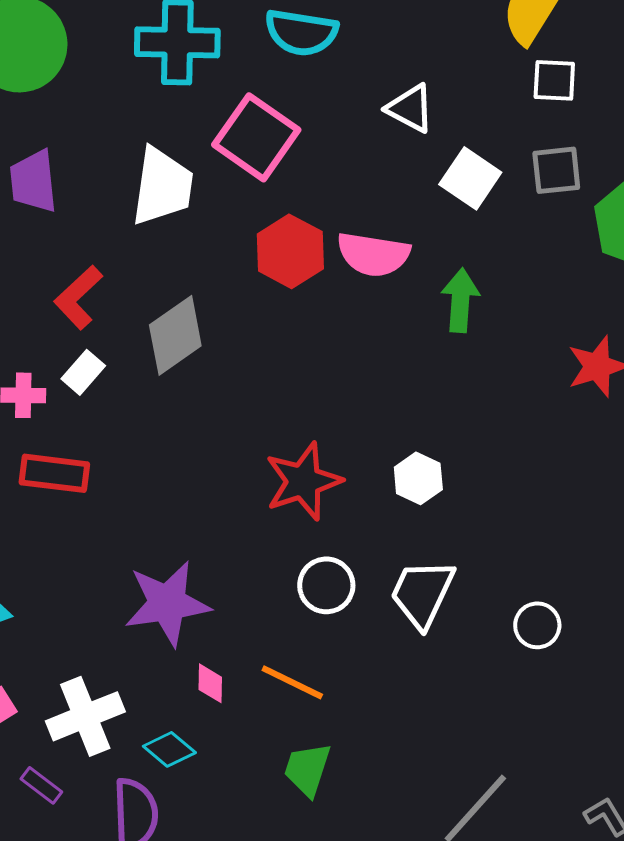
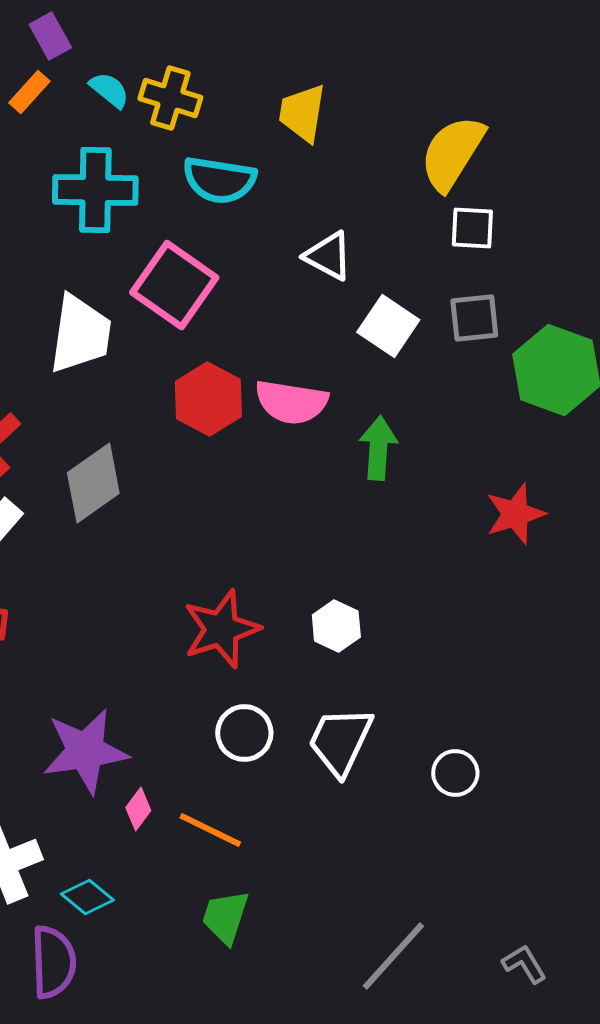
pink diamond: (210, 683) -> (138, 809), moved, turned 36

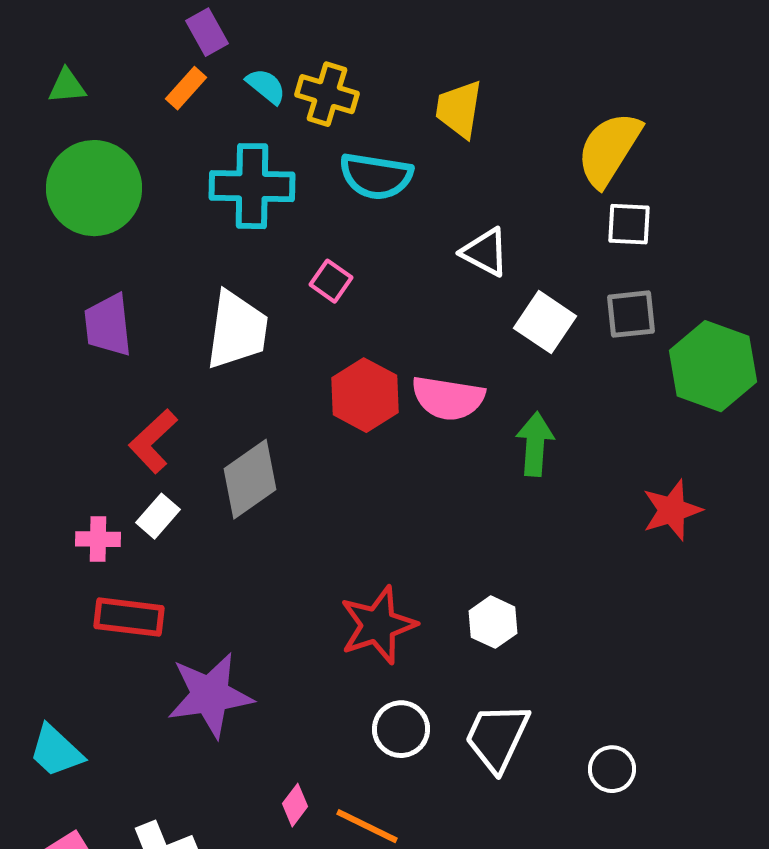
pink square: (174, 285) -> (331, 281), size x0.5
purple star: (85, 751) -> (210, 695), moved

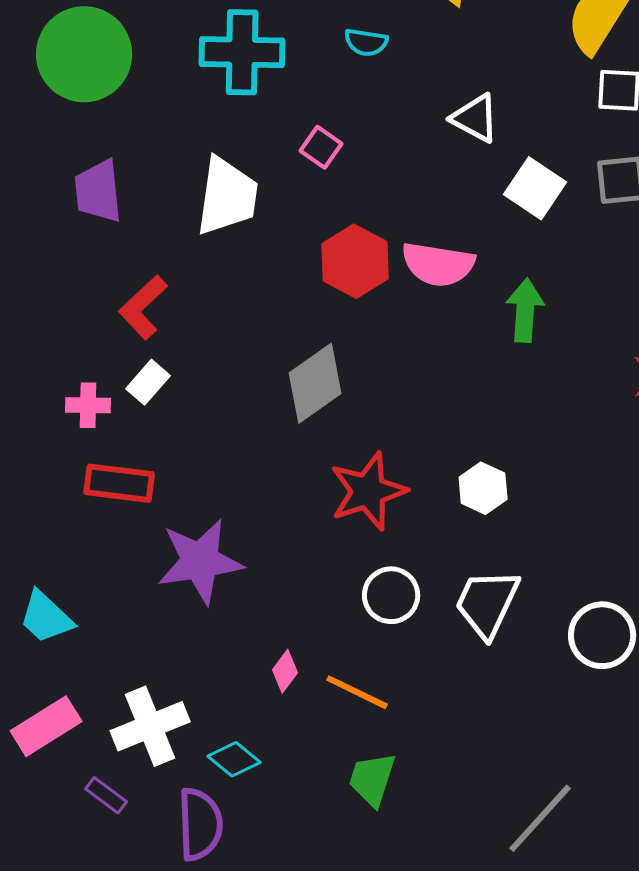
cyan semicircle: (376, 176) -> (366, 42), size x0.6
gray diamond: (250, 479) -> (315, 383), moved
white circle: (612, 769) -> (602, 635), size x1.4

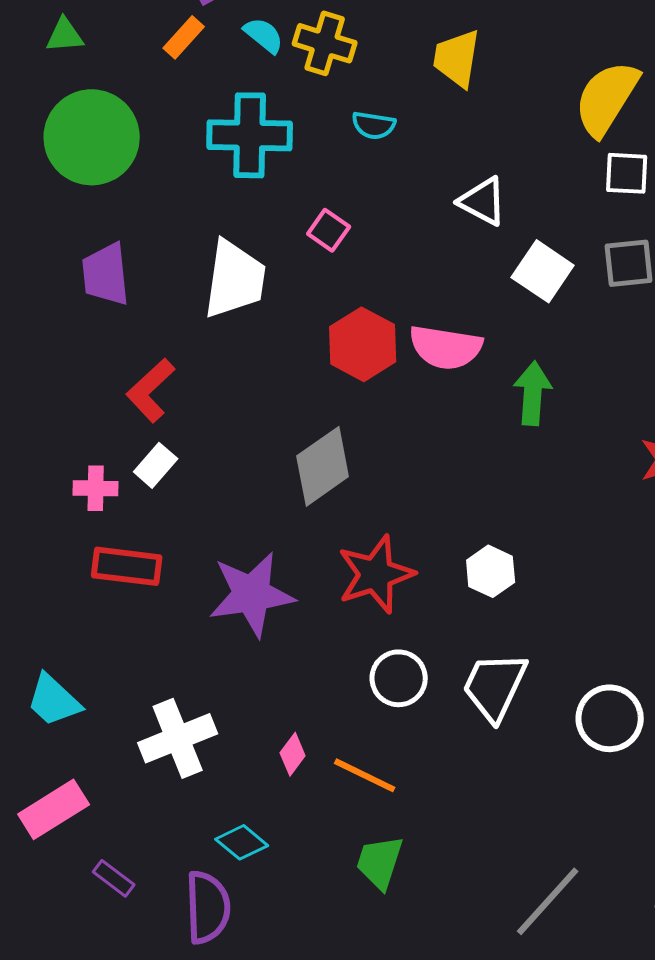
purple star: (200, 561) -> (252, 594), moved
white cross: (150, 726) -> (178, 738), moved

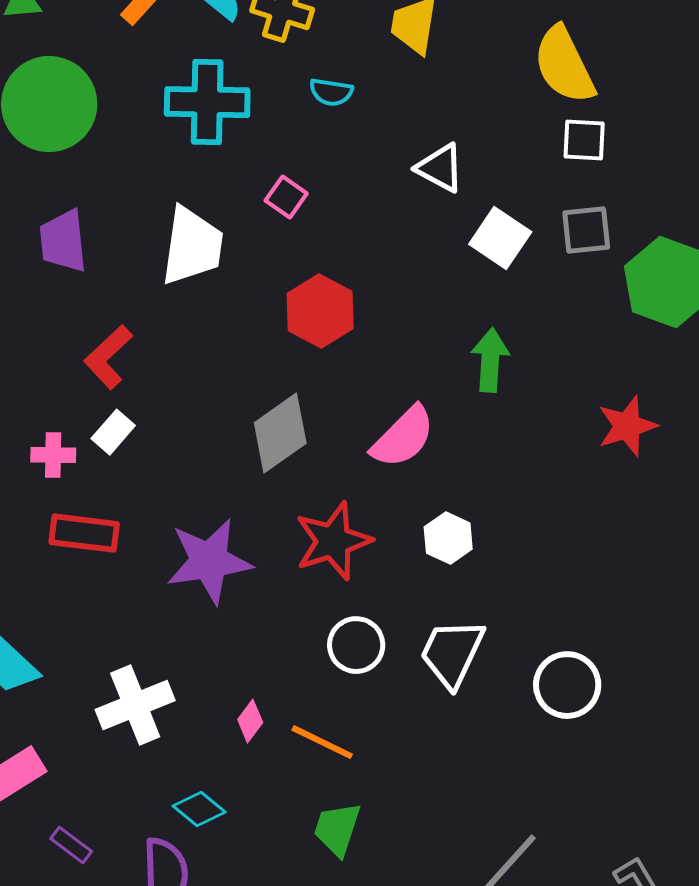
yellow semicircle: (607, 98) -> (564, 65), turned -58
pink semicircle: (446, 347) -> (403, 437), moved, turned -54

